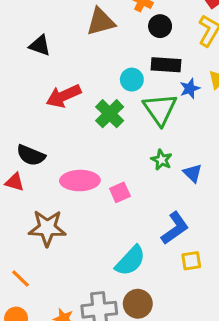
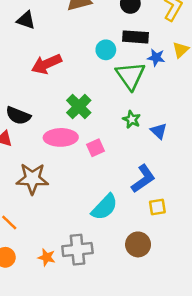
blue star: (190, 88) -> (156, 58), turned 30
green cross: (110, 114) -> (79, 107), moved
brown circle: (138, 304) -> (138, 244), moved

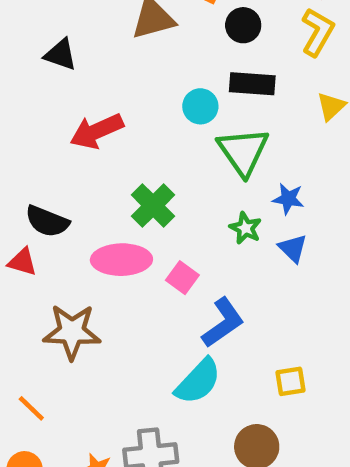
blue star: (156, 58) -> (288, 199), moved
pink square: (96, 148) -> (182, 278), turned -30
blue L-shape: (143, 179) -> (223, 323), moved

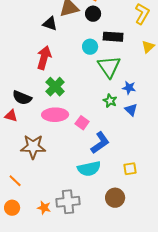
black circle: (243, 25) -> (93, 14), moved
black triangle: (61, 54) -> (50, 24), moved
red arrow: (97, 131) -> (44, 58), turned 130
green cross: (153, 206) -> (55, 87), moved
cyan semicircle: (198, 381) -> (89, 169), turned 35

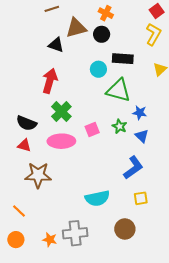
green triangle: (109, 67) -> (119, 90), turned -40
red triangle: (11, 116) -> (24, 145), moved
pink square: (82, 123) -> (92, 130), moved, turned 32
blue L-shape: (100, 143) -> (133, 168), moved

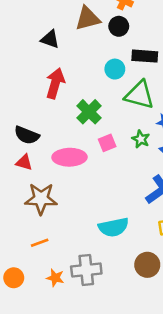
black triangle: (56, 45) -> (50, 39), moved
green cross: (61, 112) -> (89, 112), moved
orange line: (19, 211) -> (40, 243), moved, turned -64

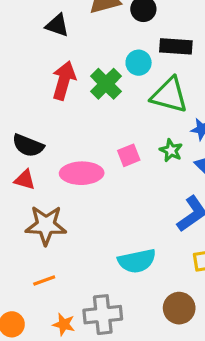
green cross: (89, 112) -> (106, 84), moved

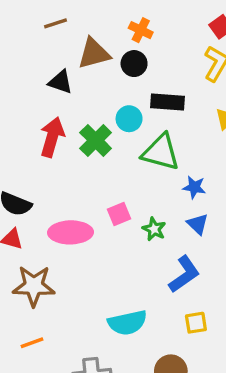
black triangle: (57, 25) -> (60, 82), moved
green star: (171, 150) -> (154, 229), moved

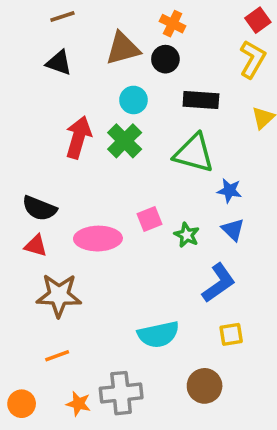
brown line: (55, 23) -> (62, 17), moved
black triangle: (60, 82) -> (59, 63), moved
cyan circle: (129, 119) -> (133, 100), moved

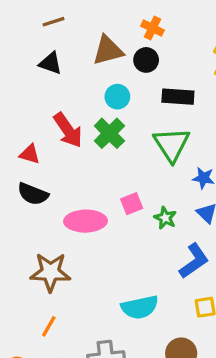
red arrow: (78, 137) -> (68, 130), turned 129
green triangle: (194, 153) -> (172, 145), turned 42
red triangle: (36, 246) -> (30, 154), moved
orange line: (57, 356) -> (49, 326), turned -40

